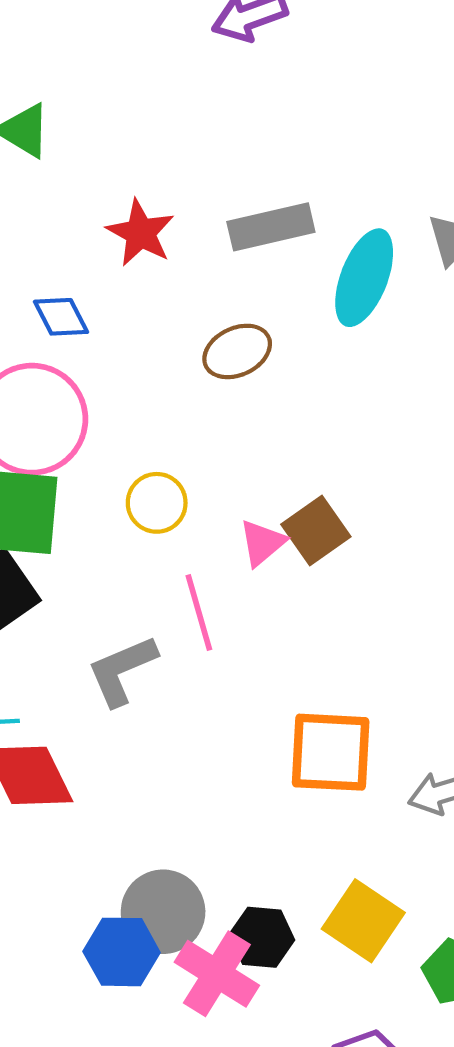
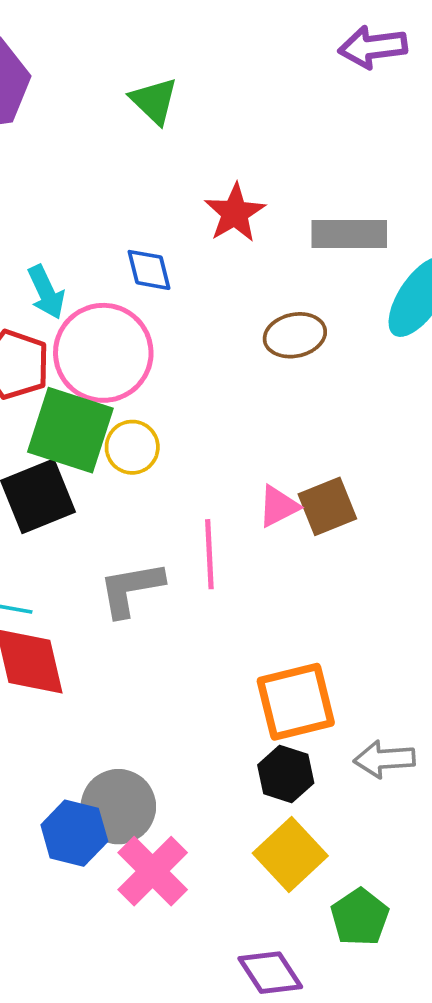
yellow circle: (157, 503) -> (132, 447), moved
orange square: (331, 752) -> (296, 702), turned -30
black hexagon: (262, 937) -> (286, 774), moved

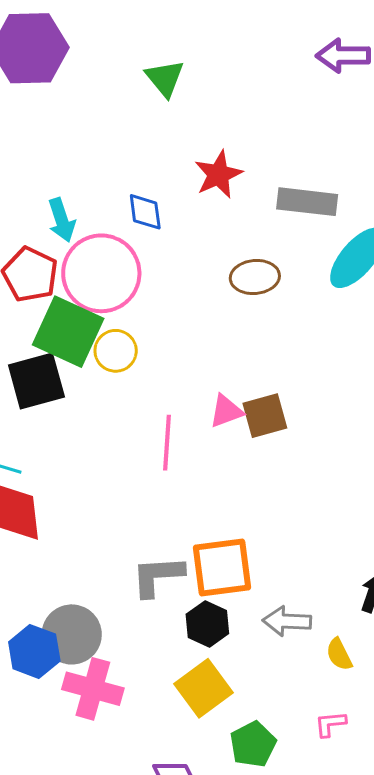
gray L-shape: (131, 589) -> (158, 576), moved
pink cross: (153, 871) -> (93, 689), turned -36

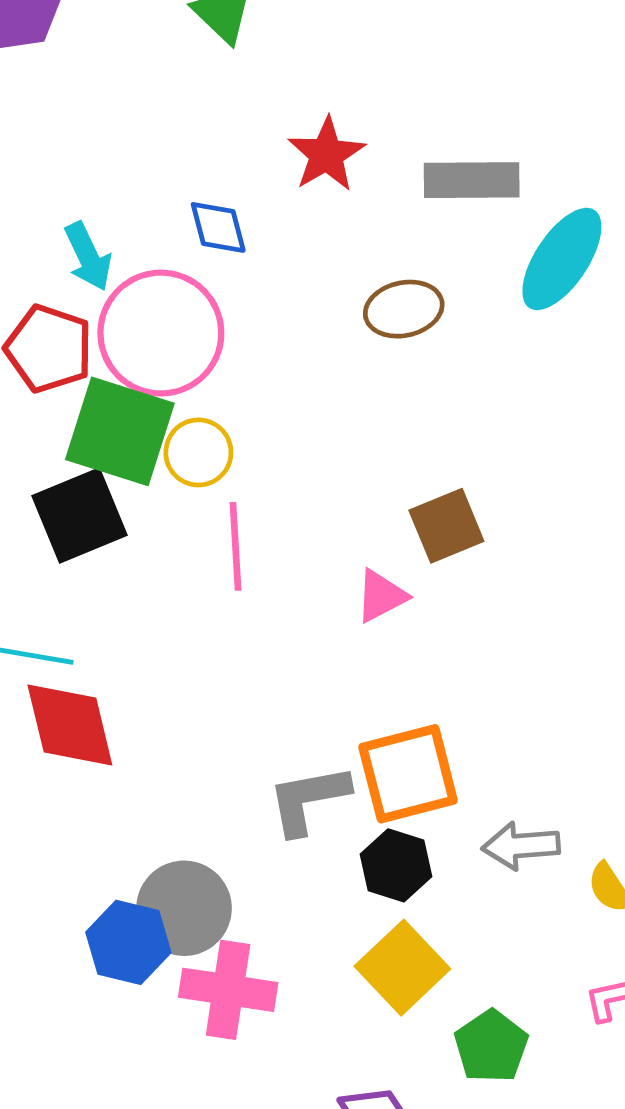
pink triangle: (226, 411) -> (381, 596), moved
pink line: (167, 443) -> (235, 546), moved

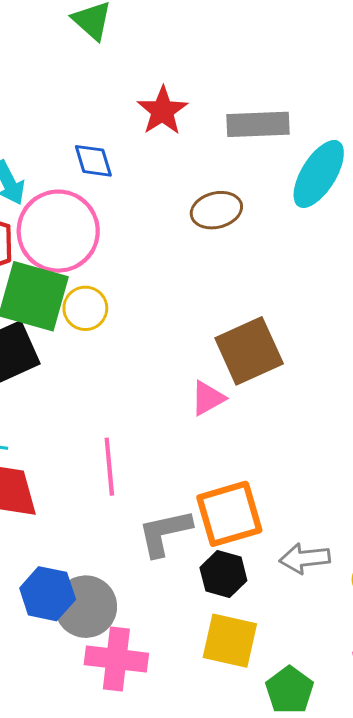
brown square: (446, 526) -> (249, 351), size x1.4
pink line: (235, 546) -> (109, 467), moved
blue hexagon: (128, 942) -> (48, 594), moved
yellow square: (402, 968) -> (230, 641), turned -32

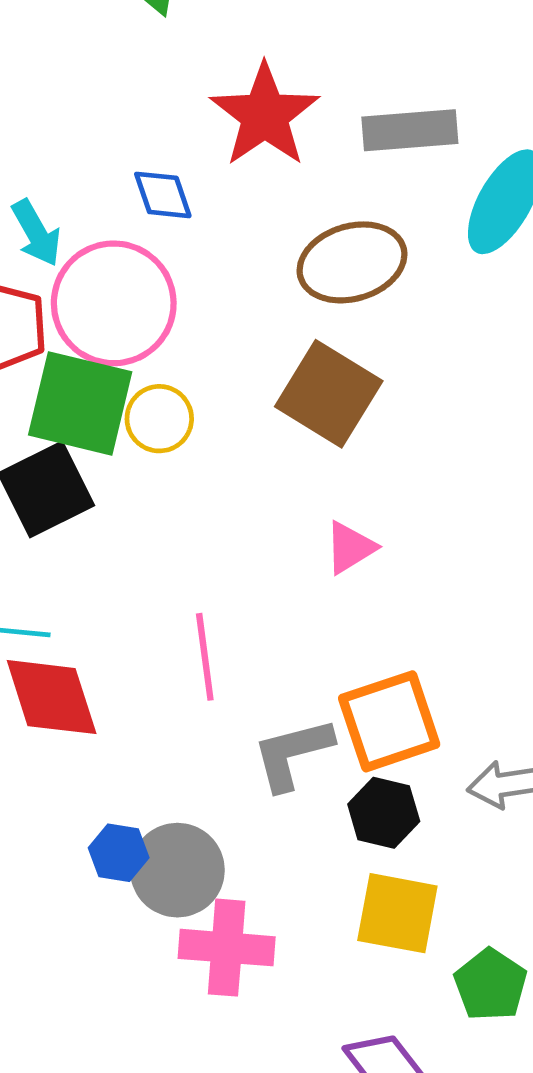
red star: (163, 111) -> (265, 115), size x1.4
brown ellipse: (216, 210) -> (352, 262), size x1.4
brown square: (249, 351) -> (329, 394), moved, turned -32
blue hexagon: (48, 594) -> (119, 853), size x0.7

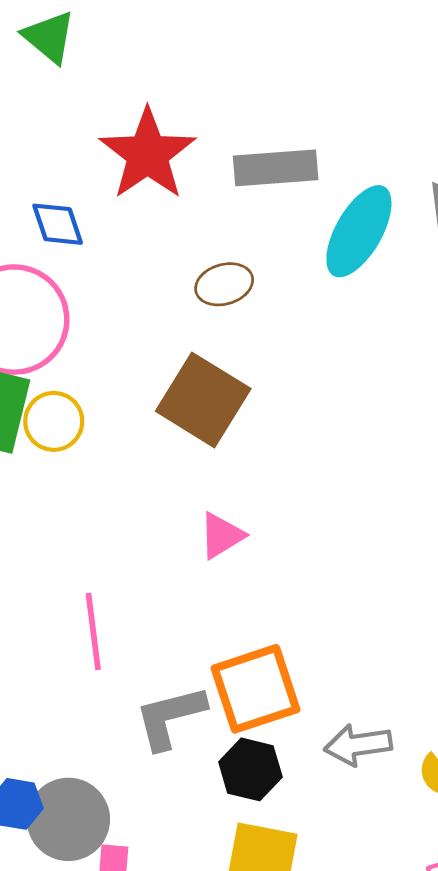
brown ellipse: (352, 262) -> (224, 284), size x0.6

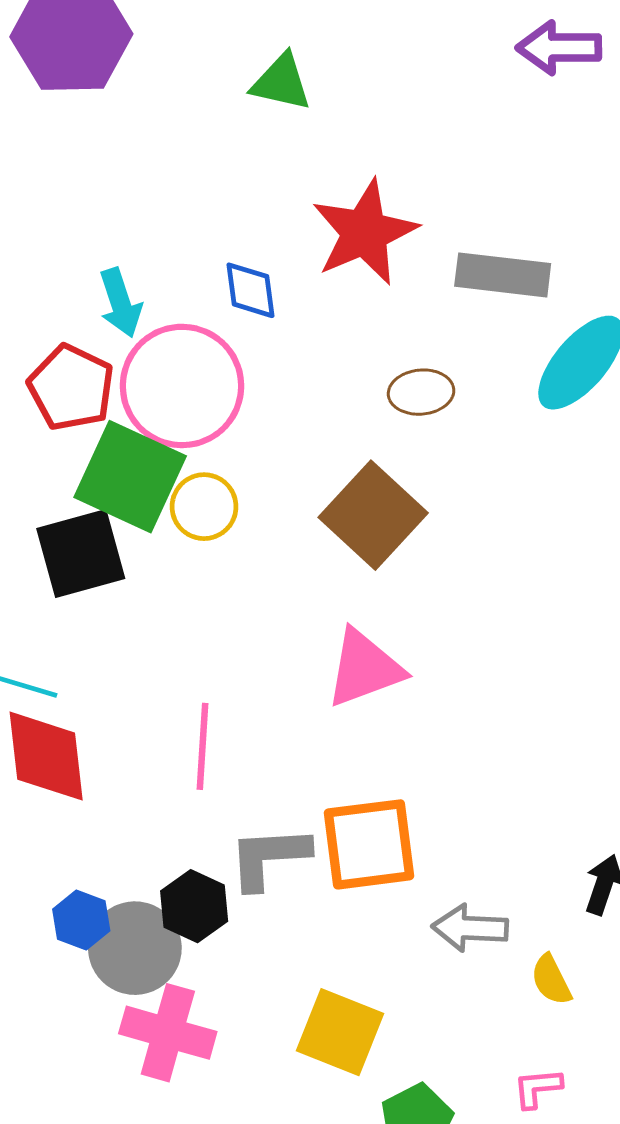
green triangle: (49, 37) -> (281, 82), turned -38
pink triangle: (222, 536) -> (364, 668), size x1.5
black hexagon: (250, 769) -> (194, 906), moved

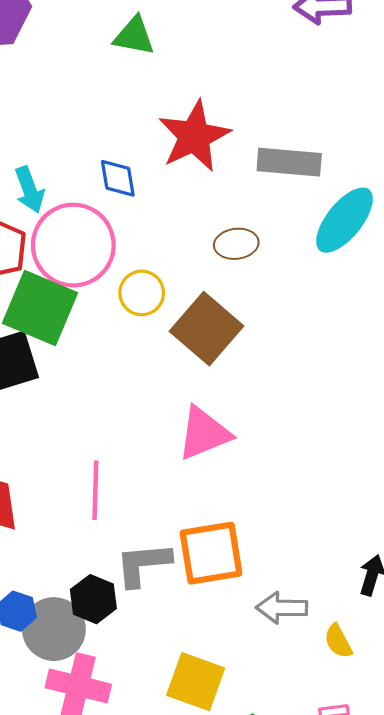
yellow circle: (204, 507) -> (142, 293), moved

